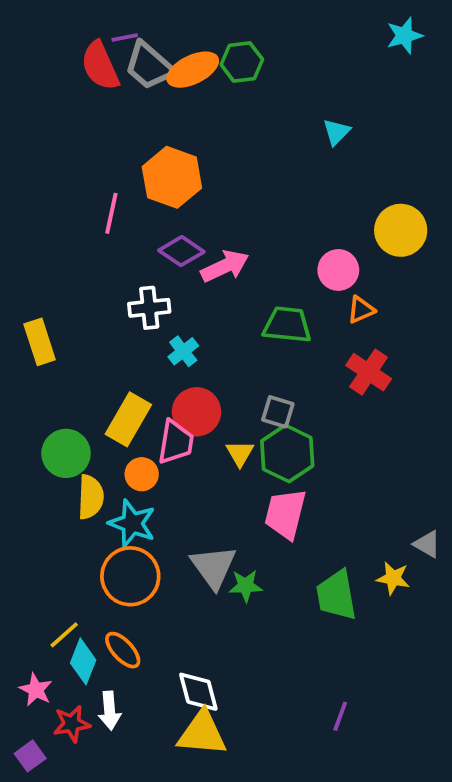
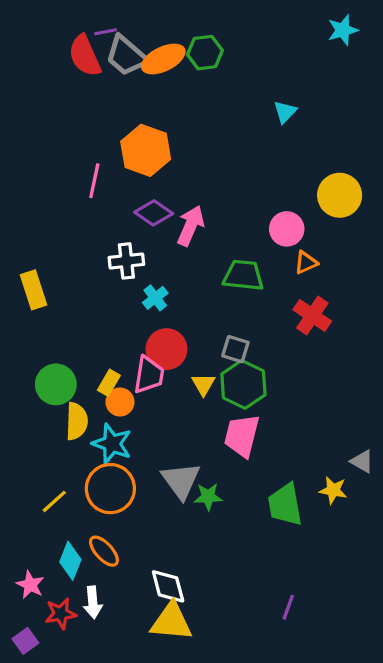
pink arrow: (225, 266) -> (191, 226), turned -42
yellow rectangle: (128, 419) -> (109, 383), moved, size x0.6
yellow line: (64, 635) -> (54, 501), moved

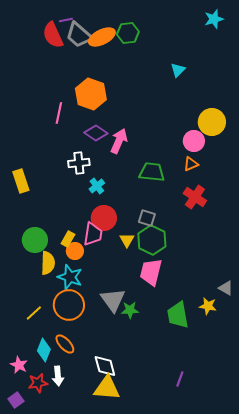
pink circle: (287, 229) -> (194, 141), moved

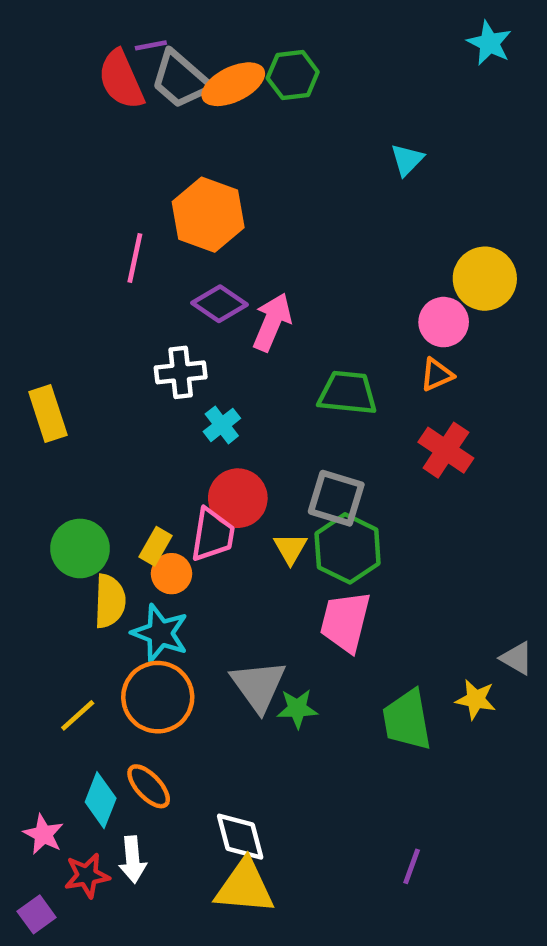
cyan star: (214, 19) -> (489, 43), turned -30
gray square: (147, 218) -> (336, 498), size x1.4

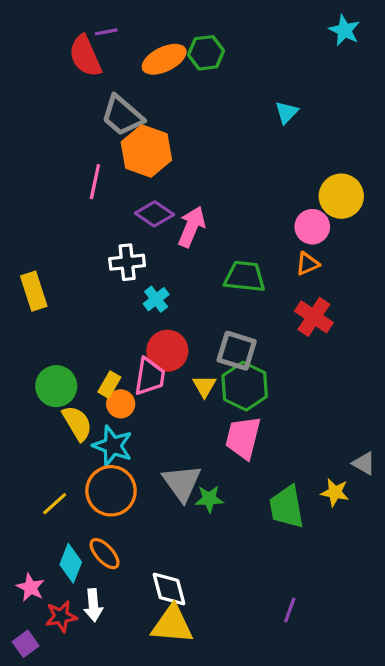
gray trapezoid: (181, 80) -> (122, 116), moved
yellow semicircle: (110, 601) -> (77, 423), turned -33

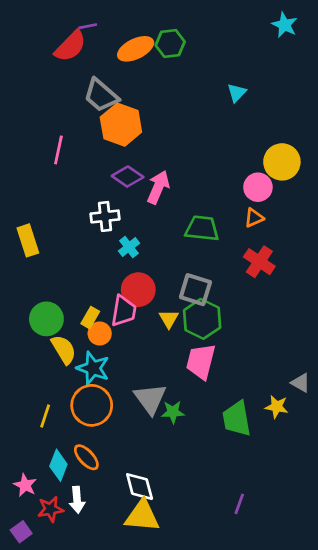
red semicircle: (85, 56) -> (70, 46), turned -112
pink line: (95, 182) -> (58, 150), moved
yellow line: (55, 504) -> (45, 416), turned -30

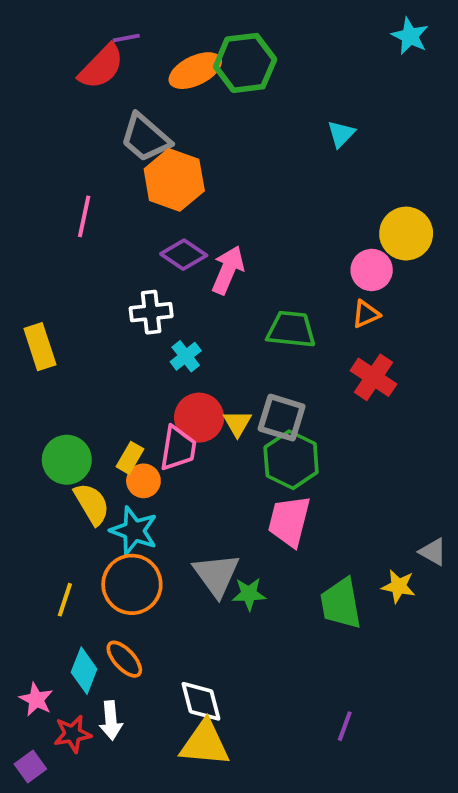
green hexagon: (170, 44) -> (245, 63), size x1.4
yellow triangle: (169, 319) -> (237, 423), moved

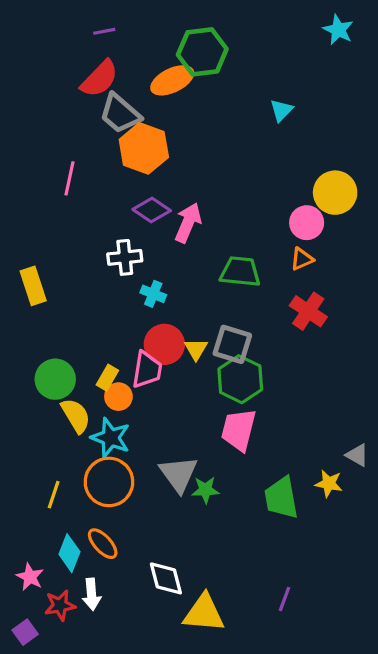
red semicircle: (101, 67) -> (99, 79), moved
orange ellipse: (195, 71) -> (172, 80), moved
cyan cross: (186, 356) -> (153, 294), turned -30
yellow triangle: (205, 743) -> (204, 613), moved

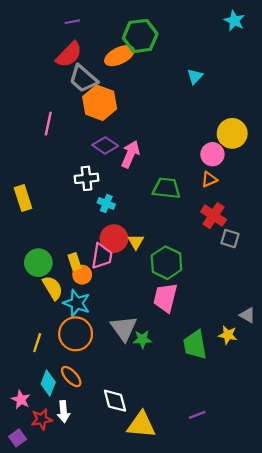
gray square: (232, 344) -> (230, 239), moved, size x0.7
yellow rectangle: (107, 378) -> (74, 262), turned -49
purple line: (284, 599) -> (197, 415), turned 49

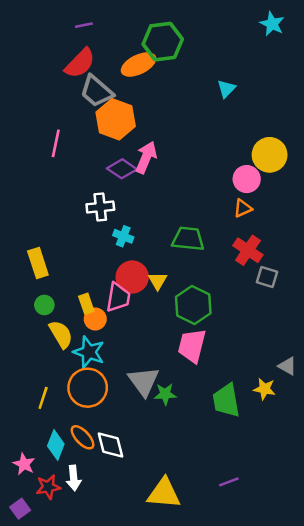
pink arrow: (130, 154) -> (146, 157), moved
green trapezoid: (166, 188) -> (188, 239), moved
yellow rectangle: (23, 198) -> (38, 263), moved
green circle: (38, 263) -> (44, 305), size x0.6
white diamond: (115, 401) -> (111, 445), moved

